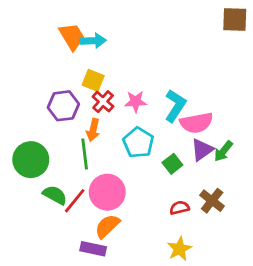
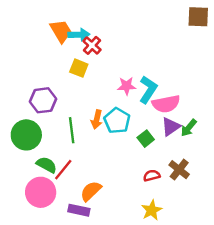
red cross: (103, 102) -> (92, 45), moved
pink star: (136, 102) -> (127, 86), moved
purple hexagon: (63, 106) -> (43, 100), moved
orange arrow: (93, 130) -> (97, 119), moved
pink circle: (107, 192) -> (41, 192), moved

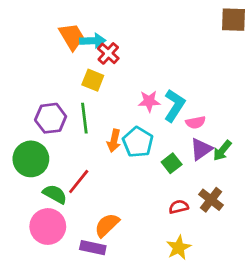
pink semicircle: (166, 104) -> (196, 122), size x0.6
green line: (72, 130) -> (84, 118), moved
red line: (63, 170) -> (79, 181), moved

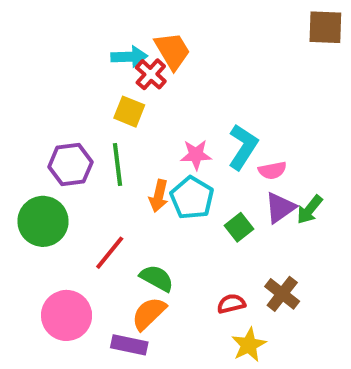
orange trapezoid: (72, 37) -> (172, 51), moved
pink star: (149, 101) -> (196, 155), moved
green semicircle: (55, 194) -> (157, 278), moved
brown cross: (211, 200) -> (282, 294), moved
red semicircle: (179, 207) -> (231, 304), moved

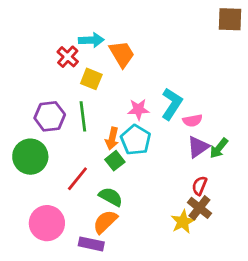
orange trapezoid: (172, 51) -> (122, 54), moved
red cross: (151, 74) -> (68, 57), moved
green square: (239, 227) -> (115, 161), moved
red semicircle: (231, 304) -> (199, 186), moved, turned -54
yellow star: (249, 345) -> (183, 222), moved

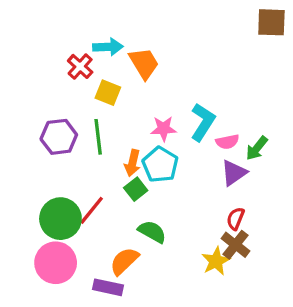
green arrow: (219, 148) -> (257, 148), moved
green circle: (30, 157) -> (60, 219), moved
green semicircle: (111, 197) -> (152, 232), moved

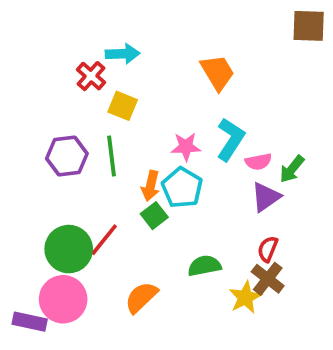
orange trapezoid: (144, 63) -> (217, 72), moved
green semicircle: (152, 232) -> (204, 266), moved, turned -40
purple rectangle: (108, 287) -> (30, 322), moved

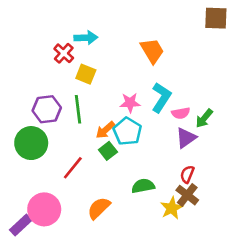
orange arrow: (151, 186) -> (105, 130), turned 36
green circle: (69, 249) -> (31, 143), moved
purple rectangle: (30, 322) -> (21, 225), turned -55

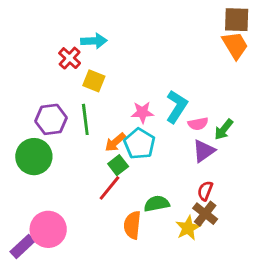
orange trapezoid: (152, 51) -> (235, 45), moved
red line: (73, 168) -> (110, 188), moved
orange semicircle: (99, 208) -> (132, 225), moved, turned -40

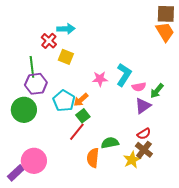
green line: (85, 119) -> (32, 67), moved
cyan pentagon: (140, 144) -> (64, 101), moved
red semicircle: (205, 191) -> (144, 134), turned -144

